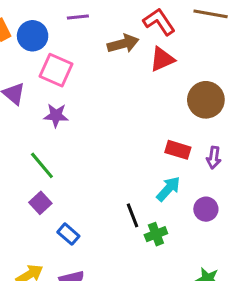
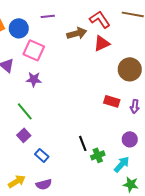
cyan arrow: (168, 189) -> (122, 164), moved

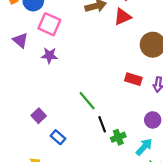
green line: (25, 111) -> (87, 101), moved

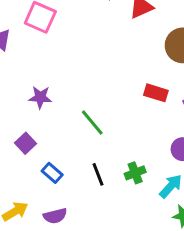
purple star: (49, 55) -> (40, 97), moved
black line: (102, 124) -> (98, 174), moved

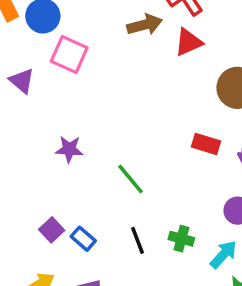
purple square: (25, 143) -> (52, 230), moved
green cross: (135, 173) -> (181, 239), turned 36

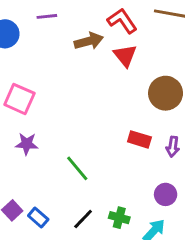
red triangle: (188, 42) -> (125, 56), turned -45
pink square: (69, 55) -> (19, 99), moved
black line: (138, 240) -> (83, 219), turned 65

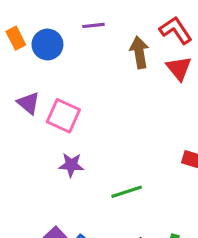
brown arrow: (89, 41) -> (139, 52), turned -84
green line: (77, 168) -> (127, 192), turned -68

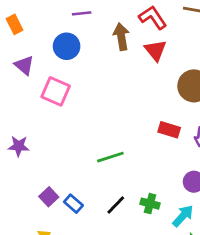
blue circle: (47, 44) -> (67, 46), moved
purple triangle: (28, 103) -> (24, 65), moved
purple star: (71, 165) -> (19, 146), moved

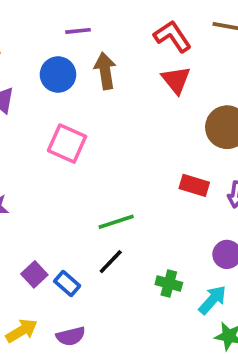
brown arrow: (121, 37) -> (105, 71), moved
pink square: (56, 91) -> (67, 144), moved
black line: (116, 205) -> (111, 262), moved

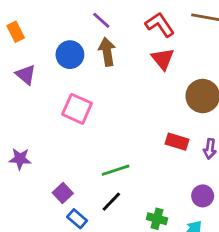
purple line: (78, 31) -> (101, 20), moved, turned 48
purple square: (34, 274) -> (63, 193), moved

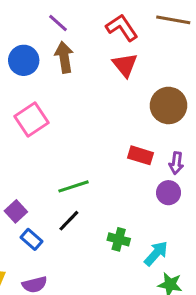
pink square: (77, 109) -> (31, 119), turned 32
purple circle: (203, 196) -> (169, 193), moved

